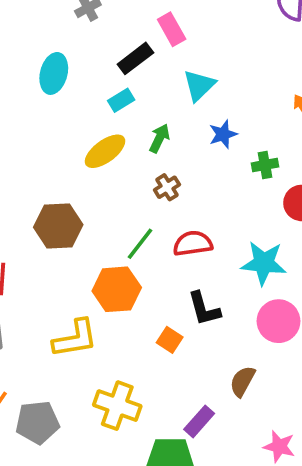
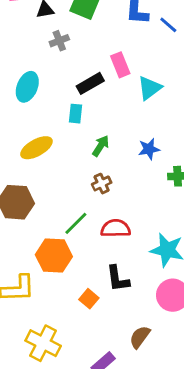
cyan triangle: (199, 85) -> (149, 88), moved
cyan rectangle: (121, 100) -> (75, 114), turned -60
yellow ellipse: (105, 151) -> (36, 148), moved

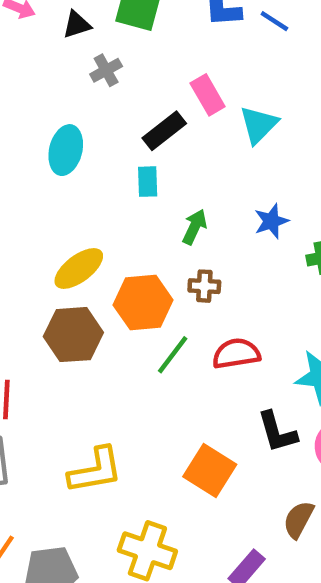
yellow ellipse: (36, 148) -> (79, 268), moved
brown cross: (102, 184) -> (204, 286), turned 36
orange hexagon: (54, 256) -> (143, 303), moved
black L-shape: (118, 279) -> (277, 432), moved
orange square: (89, 299) -> (210, 471), size x1.6

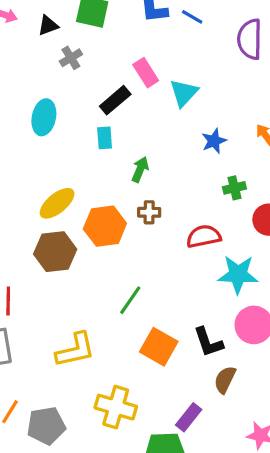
blue star: (271, 221) -> (214, 141), moved
red semicircle: (236, 354) -> (204, 236), moved
green line: (173, 355) -> (130, 300), moved
black L-shape: (277, 432) -> (208, 342), moved

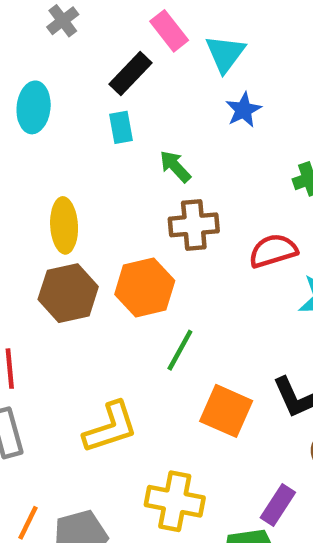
blue star: (214, 141) -> (243, 110), moved
green arrow: (140, 169) -> (175, 166), turned -60
yellow ellipse: (57, 203) -> (64, 225), turned -48
brown cross: (149, 212) -> (194, 225), size x1.5
orange hexagon: (105, 226) -> (145, 288), moved

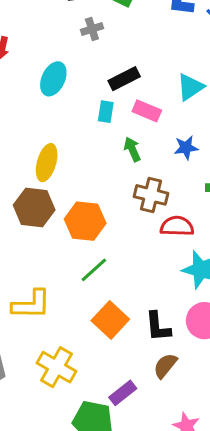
pink rectangle: (169, 31) -> (147, 111), moved, turned -48
blue star: (243, 110) -> (186, 148), moved
brown cross: (194, 225) -> (151, 195), moved

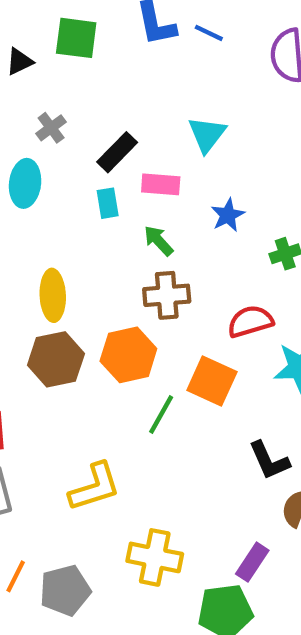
gray cross: (92, 29) -> (51, 128), moved
brown cross: (151, 195) -> (167, 295), moved
orange square: (110, 320) -> (212, 381), moved

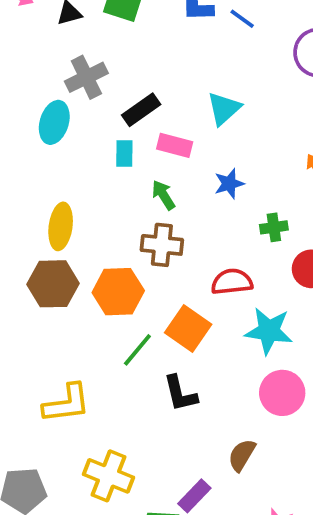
gray cross: (51, 128) -> (86, 77), size x1.5
black L-shape: (269, 461) -> (180, 394), moved

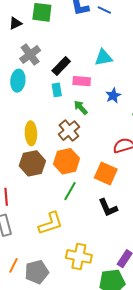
cyan triangle: (224, 108) -> (103, 58), turned 42
brown cross: (162, 245) -> (69, 131), moved, turned -35
green line: (137, 350) -> (70, 191), moved

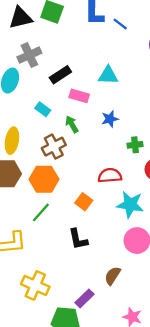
black triangle: (15, 23) -> (21, 18), size x1.6
cyan rectangle: (57, 90) -> (43, 109), moved, turned -56
orange square: (106, 174) -> (84, 202), size x0.7

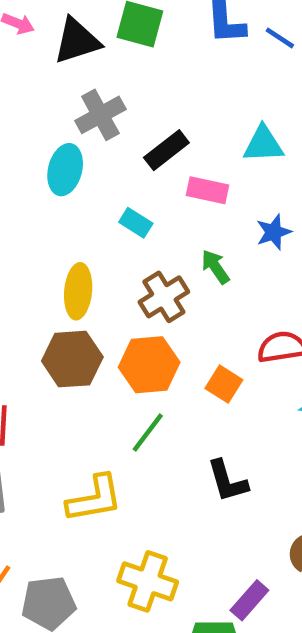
green arrow: (72, 124) -> (215, 267), moved
orange square: (84, 202) -> (224, 384), moved

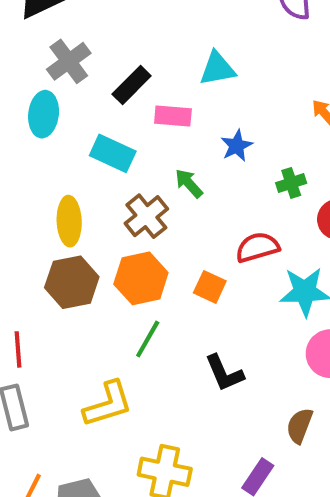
cyan rectangle: (136, 223) -> (113, 153), size x1.5

